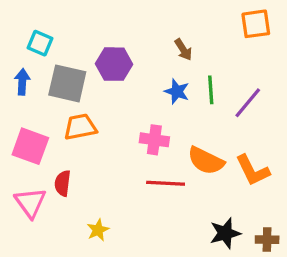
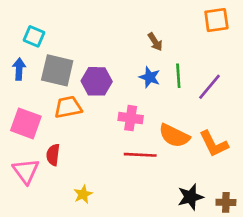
purple hexagon: (114, 64) -> (97, 81), moved

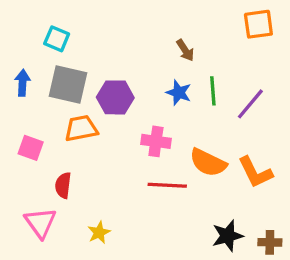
cyan square: (34, 36) -> (57, 39), moved
pink square: (26, 123) -> (31, 148), size x0.7
pink triangle: (26, 171) -> (40, 223), moved

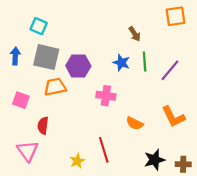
brown arrow: (185, 50) -> (135, 34), moved
orange semicircle: (208, 163) -> (135, 123), moved, size x0.7
red line: (167, 185) -> (104, 150), moved, turned 70
yellow star: (99, 233) -> (77, 161), moved

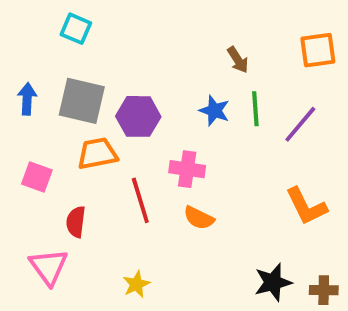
orange square: (175, 16) -> (318, 50), moved
cyan square: (39, 26) -> (76, 29), moved
orange semicircle: (135, 123) -> (199, 218), moved
red line: (104, 150) -> (140, 200), moved

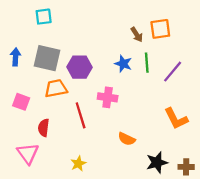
cyan square: (76, 29) -> (44, 17), turned -30
orange square: (318, 50) -> (160, 29), moved
orange semicircle: (199, 218) -> (127, 139), moved

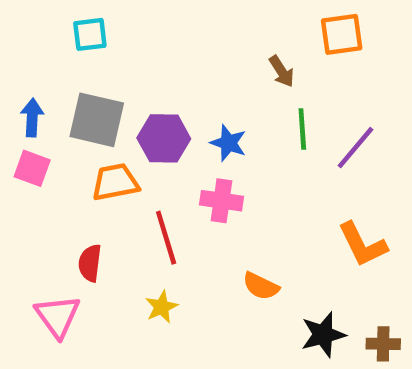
orange square: (160, 29) -> (342, 34), moved
blue star: (123, 64) -> (228, 143), moved
pink square: (21, 102) -> (32, 168), moved
yellow star: (78, 164) -> (161, 307), moved

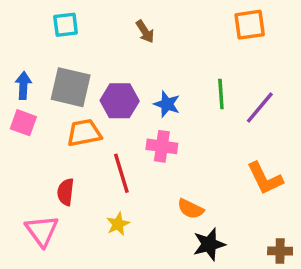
brown arrow: (282, 71) -> (145, 31), moved
black star: (323, 335) -> (209, 244), moved

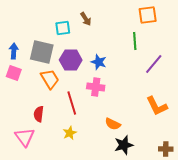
cyan square: (66, 25) -> (63, 28), moved
green line: (221, 94) -> (135, 41), moved
orange trapezoid: (84, 133) -> (50, 79), turned 70

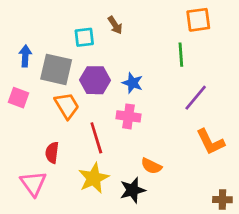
blue arrow: (14, 51) -> (25, 56), moved
purple line: (154, 64) -> (196, 98), moved
yellow star: (70, 133) -> (94, 178), size x1.6
black star: (124, 145) -> (133, 190), moved

